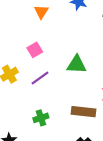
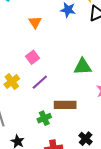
green triangle: (77, 65) -> (83, 67), moved
brown rectangle: (84, 112) -> (65, 105), moved

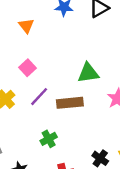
brown rectangle: (65, 105) -> (70, 103), moved

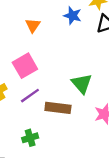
pink square: (27, 68) -> (25, 66), size x1.5
green triangle: (88, 73) -> (82, 83), turned 45

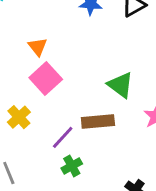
orange triangle: (33, 25) -> (38, 47), moved
purple line: (30, 96) -> (63, 137), moved

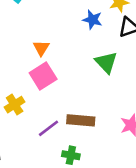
green triangle: (120, 85) -> (106, 62), moved
green cross: (72, 166) -> (71, 155), moved, turned 30

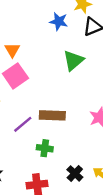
green triangle: (106, 62) -> (73, 60), turned 35

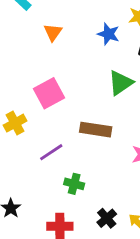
orange triangle: (12, 50) -> (53, 32), moved
brown rectangle: (52, 115) -> (96, 130), moved

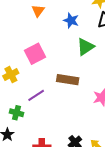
blue star: (108, 34) -> (71, 20), moved
green cross: (74, 184) -> (16, 113), moved

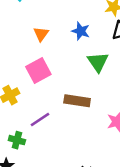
orange triangle: (38, 11) -> (41, 34), moved
green triangle: (85, 47) -> (98, 62), turned -30

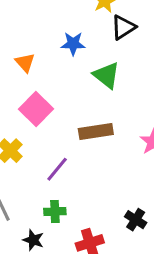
green cross: (17, 140) -> (55, 211), moved

